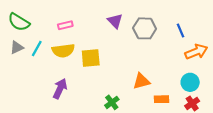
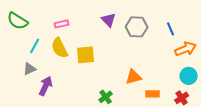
gray triangle: (17, 47) -> (30, 69), moved
yellow semicircle: (63, 51) -> (60, 48), turned 70
cyan circle: (190, 82) -> (189, 76), moved
purple arrow: (60, 89) -> (46, 86), moved

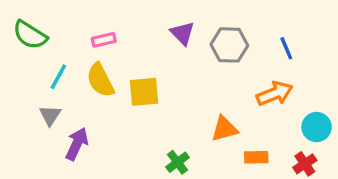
orange arrow: (186, 49) -> (275, 94), moved
gray triangle: (30, 69) -> (50, 115), turned -32

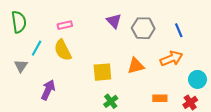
green semicircle: (30, 35) -> (19, 22), turned -130
yellow square: (144, 92) -> (102, 72), moved
gray triangle: (50, 115) -> (21, 66), moved
orange triangle: (224, 129) -> (136, 66), moved

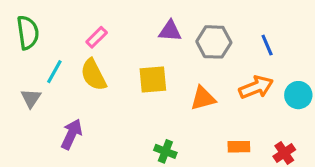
purple triangle: (114, 21) -> (170, 31), turned -42
pink rectangle: (65, 25) -> (97, 37), turned -32
yellow square: (102, 72) -> (153, 79), moved
cyan circle: (198, 79) -> (298, 95), moved
green cross: (111, 101) -> (165, 151), turned -32

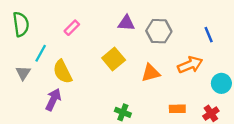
blue line: (267, 45) -> (209, 35), moved
yellow semicircle: (93, 75) -> (63, 72), moved
yellow square: (153, 79) -> (114, 59), turned -35
cyan circle: (298, 95) -> (221, 83), moved

